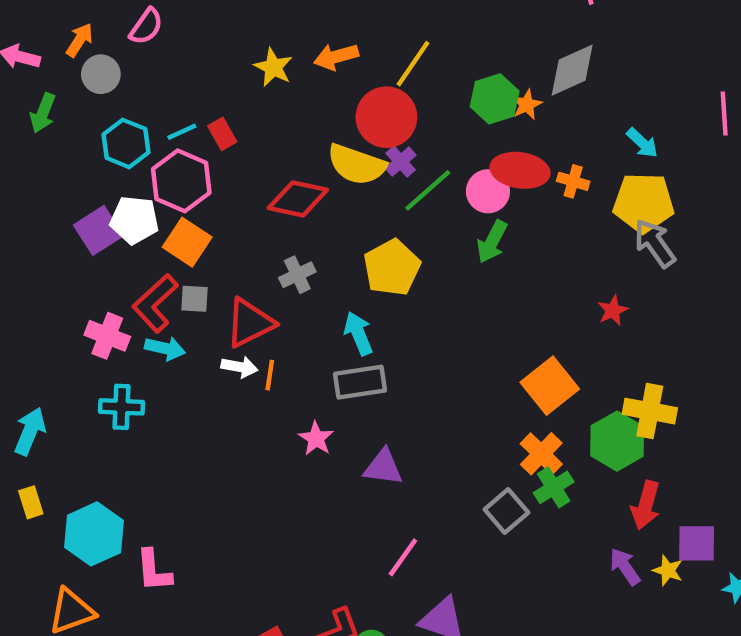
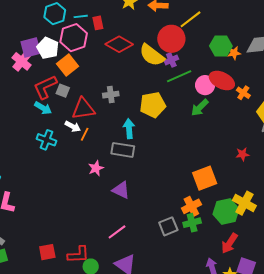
red diamond: (298, 199) -> (119, 44), moved
pink cross: (107, 336) -> (22, 61), moved
cyan cross: (122, 407) -> (47, 140), moved

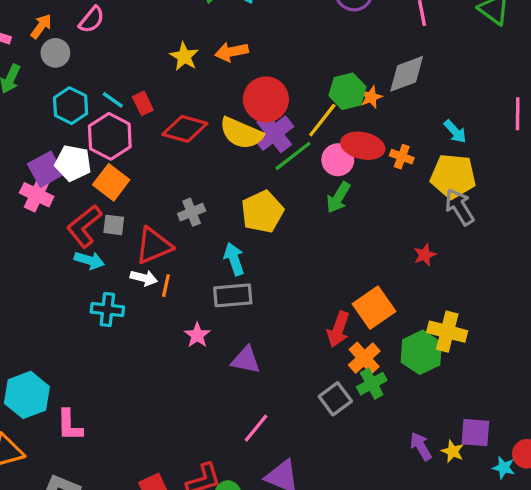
cyan line: (81, 16) -> (113, 100), turned 56
yellow line: (190, 19) -> (322, 120), moved
purple cross: (171, 60) -> (274, 133), size x1.6
red arrow: (229, 243) -> (338, 329), moved

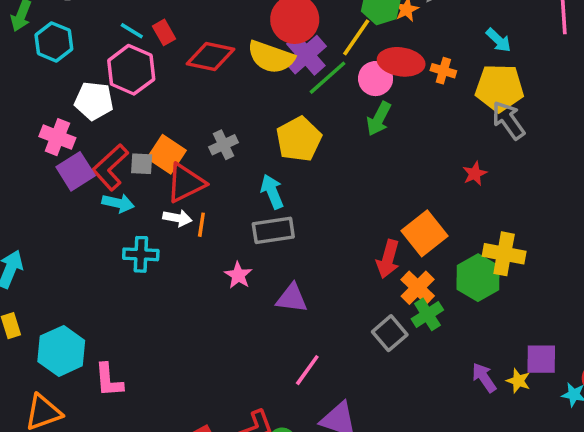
cyan hexagon: (71, 106) -> (54, 42), moved
purple square: (46, 169) -> (76, 171), moved
orange square: (111, 182) -> (167, 154), moved

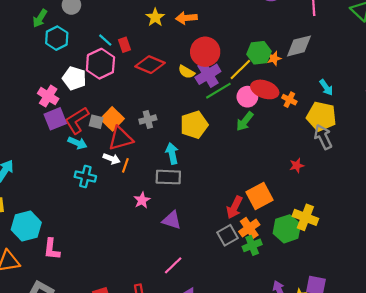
yellow semicircle: (271, 57) -> (186, 72), size x0.6
gray square: (390, 333) -> (227, 235), moved

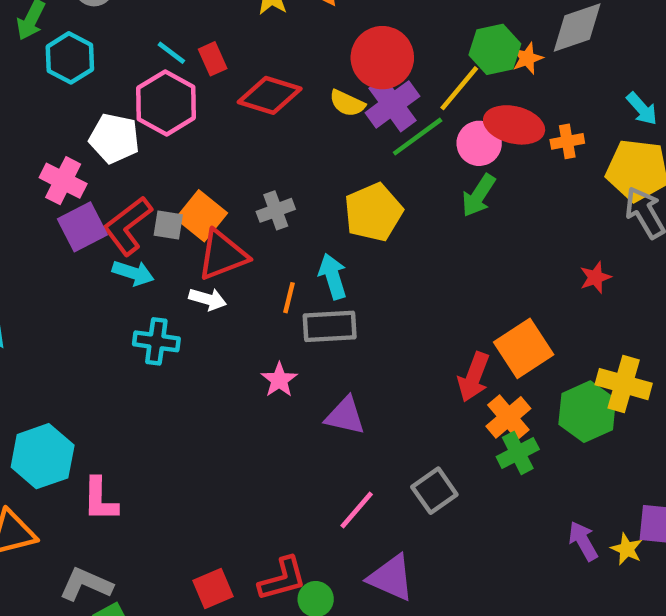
orange cross: (289, 100) -> (567, 141), turned -32
orange line: (125, 165) -> (289, 298), moved
gray square: (227, 235) -> (434, 491), moved

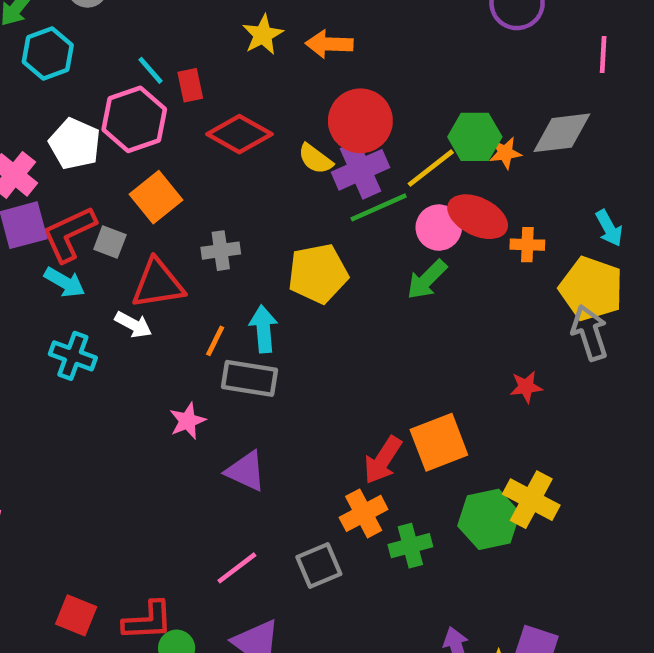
orange square: (201, 216) -> (156, 197), moved
orange cross: (508, 417) -> (364, 513), moved
red square: (213, 589) -> (76, 615), turned 33

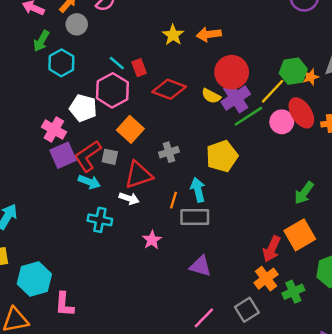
red ellipse: (478, 217) -> (301, 113), turned 40
green arrow: (427, 280) -> (304, 193), moved
pink star: (187, 421) -> (152, 240), moved

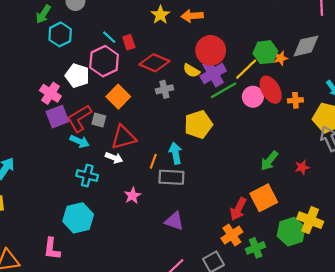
gray cross: (169, 152) -> (164, 89), moved
cyan hexagon: (34, 279) -> (78, 218), moved

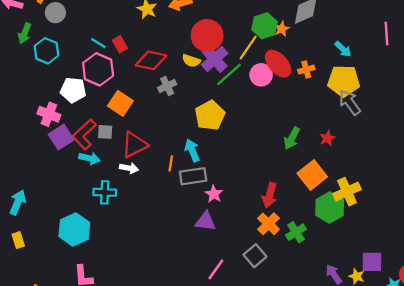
pink star: (132, 196) -> (214, 194), moved
orange square: (264, 198) -> (312, 175), moved
cyan hexagon: (78, 218) -> (74, 229), moved
yellow cross: (310, 220) -> (347, 192), turned -35

